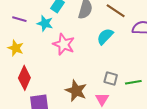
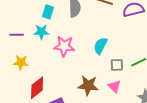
cyan semicircle: (105, 36) -> (100, 46), moved
red diamond: (24, 78) -> (37, 88), turned 45

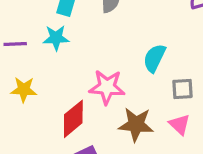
pink star: (64, 46) -> (107, 87), moved
red diamond: (37, 88) -> (73, 119), moved

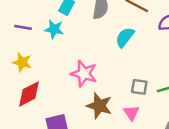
cyan semicircle: (154, 58) -> (125, 37), moved
red diamond: (73, 119) -> (29, 94), moved

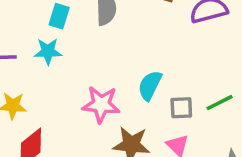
cyan semicircle: (125, 37) -> (150, 85), moved

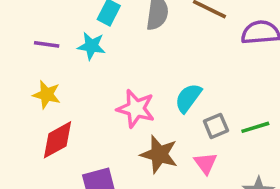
gray square: (181, 108) -> (216, 126), turned -30

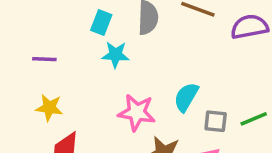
cyan star: (91, 46) -> (116, 55), moved
gray square: (216, 126) -> (216, 121), turned 35

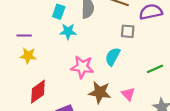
yellow star: (49, 108) -> (28, 56), moved
gray square: (216, 121) -> (128, 31), moved

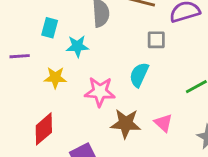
cyan rectangle: (59, 12) -> (50, 28), moved
yellow star: (28, 56) -> (55, 78), moved

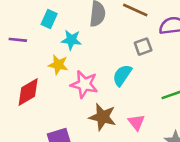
gray square: (156, 40) -> (143, 47), turned -30
yellow star: (55, 78) -> (58, 65), moved
red diamond: (44, 129) -> (28, 92), moved

